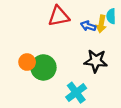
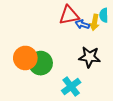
red triangle: (59, 16) -> (69, 15), moved
orange circle: (27, 62) -> (25, 58), size x1.5

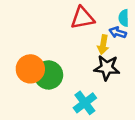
yellow arrow: (95, 22) -> (103, 45), moved
blue arrow: (82, 24) -> (118, 33), moved

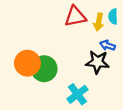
blue arrow: (118, 33) -> (107, 45), moved
yellow arrow: (103, 45) -> (99, 22), moved

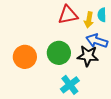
blue arrow: (107, 45) -> (97, 41), size x1.5
green circle: (44, 69) -> (59, 53), moved

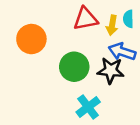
orange circle: (25, 57) -> (31, 39), moved

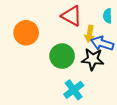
red triangle: (86, 19) -> (72, 16), turned 40
yellow arrow: (112, 25) -> (90, 34), moved

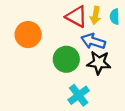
yellow arrow: (90, 34) -> (95, 15), moved
blue arrow: (102, 43) -> (93, 41), moved

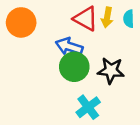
orange circle: (28, 35) -> (21, 22), moved
blue arrow: (93, 41) -> (69, 46), moved

